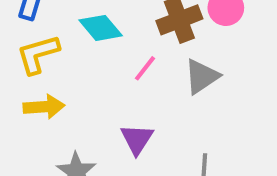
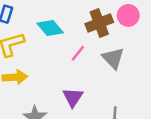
gray triangle: (202, 76) -> (113, 58), turned -40

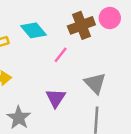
gray triangle: (113, 58) -> (95, 83), moved

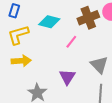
cyan diamond: (33, 30) -> (49, 22), turned -35

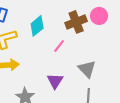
cyan diamond: (49, 22) -> (37, 26), turned -55

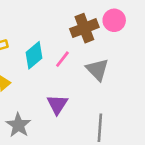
cyan diamond: (37, 26) -> (34, 55), moved
gray triangle: (87, 69) -> (97, 69), moved

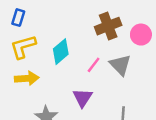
pink circle: (114, 20) -> (141, 35), moved
pink line: (62, 59) -> (94, 65), moved

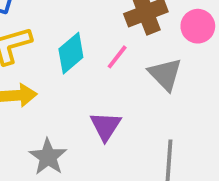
pink line: (94, 65) -> (117, 57), moved

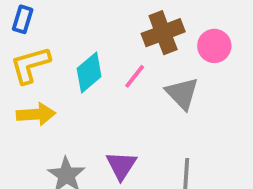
purple triangle: (106, 126) -> (121, 165), moved

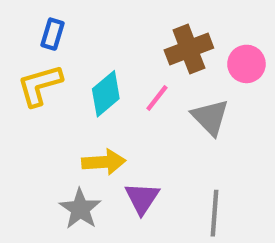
blue rectangle: (23, 19) -> (53, 34), moved
yellow arrow: (36, 114) -> (104, 162), moved

